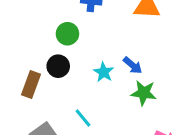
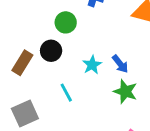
cyan line: (83, 118) -> (66, 93), moved

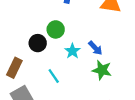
green circle: (66, 22) -> (56, 29), moved
brown rectangle: (22, 63) -> (14, 68), moved

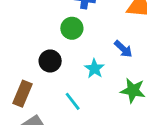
green circle: (56, 29) -> (72, 28), moved
blue arrow: (95, 48) -> (123, 49), moved

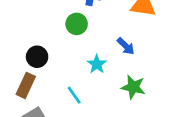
black circle: (50, 61) -> (37, 57), moved

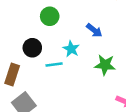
black circle: (37, 57) -> (32, 48), moved
cyan line: (74, 95) -> (54, 65), moved, turned -56

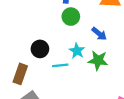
green circle: (50, 16) -> (71, 17), moved
green star: (105, 65) -> (98, 60), moved

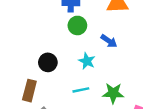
green star: (98, 60) -> (113, 93), moved
cyan line: (60, 65) -> (81, 90), moved

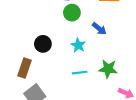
cyan line: (81, 90) -> (80, 73), moved
green star: (113, 93) -> (108, 69), moved

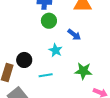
black circle: (43, 44) -> (24, 60), moved
cyan line: (80, 73) -> (46, 75), moved

